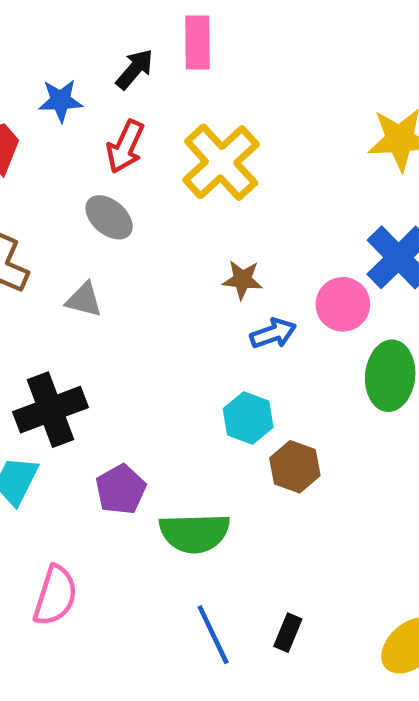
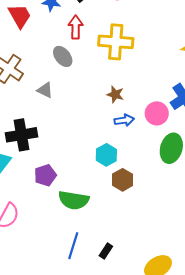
red arrow: (125, 147) -> (76, 27), turned 145
yellow cross: (221, 162) -> (116, 42), turned 36
blue line: (213, 635) -> (73, 246), turned 32

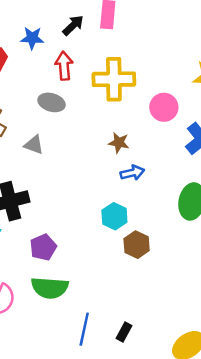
gray ellipse: (63, 56) -> (52, 102), turned -30
pink circle: (157, 113) -> (164, 107), moved
green semicircle: (74, 200) -> (50, 288), moved

